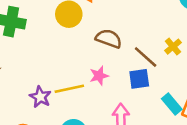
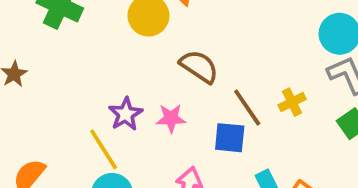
yellow line: (69, 89) -> (104, 149), moved, turned 56
purple star: (40, 97) -> (126, 114), moved

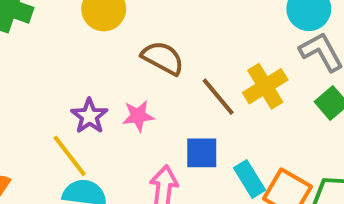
yellow cross: (292, 102) -> (265, 86), size x1.5
blue square: (230, 138) -> (202, 153), moved

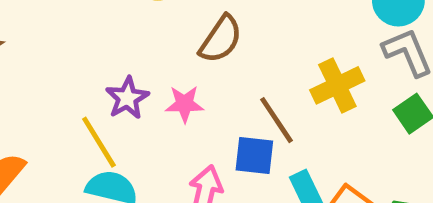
brown semicircle: (163, 58) -> (221, 39), turned 90
brown line: (218, 97) -> (277, 120), moved

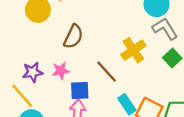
purple star: (127, 98) -> (33, 72), turned 30
blue square: (254, 155) -> (80, 91), moved

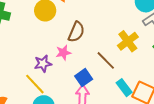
pink star: (61, 71) -> (63, 53), moved
blue square: (80, 91) -> (84, 78), turned -30

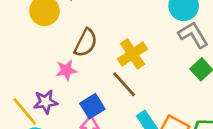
yellow cross: (128, 41) -> (132, 54), moved
purple star: (43, 64) -> (46, 102), moved

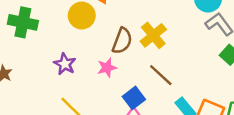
yellow cross: (132, 54) -> (153, 35), moved
purple star: (46, 102) -> (65, 64), moved, turned -30

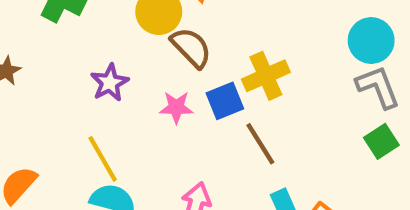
brown semicircle: (122, 41) -> (191, 48), moved, turned -80
blue square: (134, 98) -> (225, 101), moved

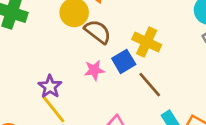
yellow cross: (266, 76) -> (147, 42), turned -32
purple star: (110, 83) -> (50, 87), moved

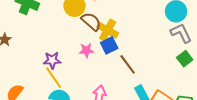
yellow cross: (147, 42) -> (108, 30), moved
purple star: (50, 87) -> (52, 60), turned 30

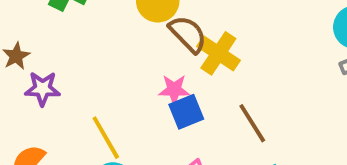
blue square: (109, 45) -> (186, 112), moved
purple star: (52, 60) -> (42, 89), moved

